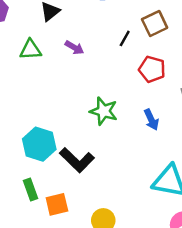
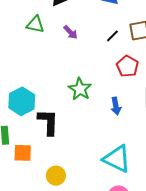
black L-shape: (77, 160) -> (48, 122), turned -148

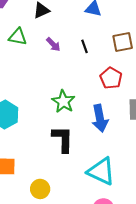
black line: (112, 36) -> (85, 46), moved, turned -64
blue arrow: (116, 106) -> (100, 118), size x1.5
black L-shape: (48, 122) -> (63, 139), moved

